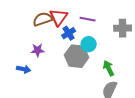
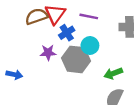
purple star: (38, 50) -> (48, 52), moved
green arrow: (109, 68) -> (113, 73), turned -84

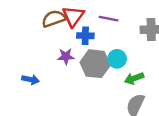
blue cross: (67, 33) -> (85, 36), turned 35
cyan circle: (90, 45) -> (117, 59), moved

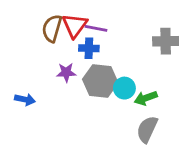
brown semicircle: (54, 19) -> (52, 28), turned -55
purple line: (109, 19) -> (96, 28), moved
cyan circle: (117, 59) -> (124, 88), moved

